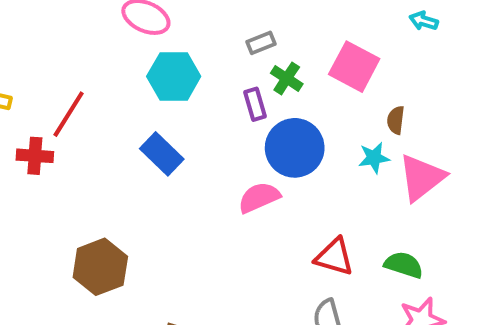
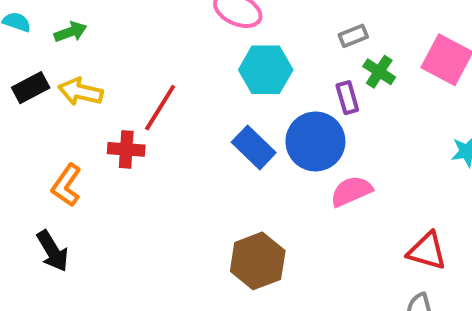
blue circle: (295, 148) -> (315, 141), moved
brown hexagon: (100, 267) -> (258, 261), moved

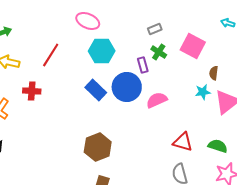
gray rectangle: (353, 36) -> (155, 29), moved
red line: (160, 108) -> (51, 55), moved
pink semicircle: (351, 191) -> (157, 100), moved

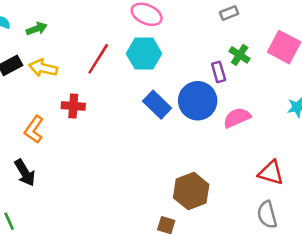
gray rectangle: (155, 29) -> (229, 13), moved
cyan hexagon: (102, 51) -> (144, 54), moved
brown hexagon: (98, 147) -> (191, 191), moved

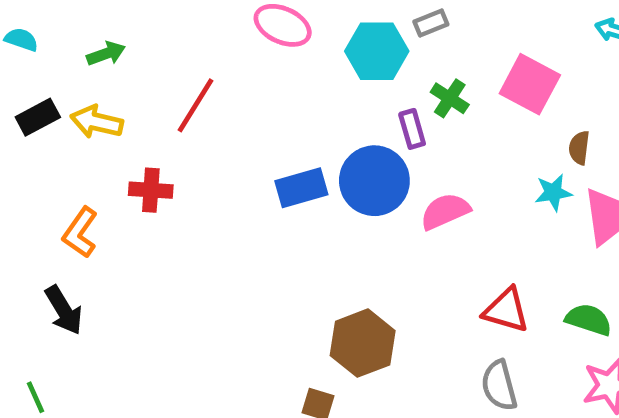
green arrow: (37, 29) -> (106, 54), moved
cyan hexagon: (144, 54) -> (377, 51), moved
blue rectangle: (157, 105) -> (301, 188), turned -60

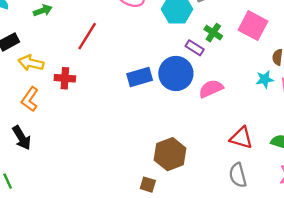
yellow arrow: (97, 122) -> (31, 63), moved
purple rectangle: (412, 129) -> (195, 48), turned -42

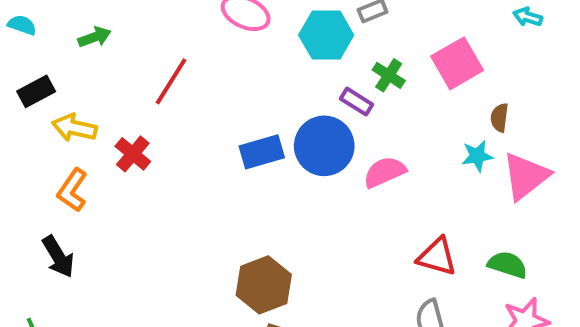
pink square: (253, 26) -> (457, 63), turned 32
red cross: (65, 78) -> (133, 154), turned 36
brown hexagon: (170, 154) -> (264, 285), moved

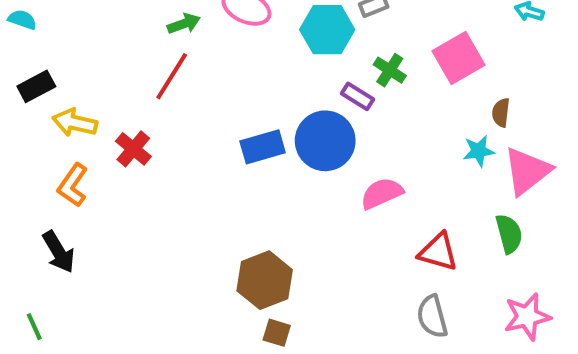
green arrow: (95, 37) -> (184, 24), moved
pink semicircle: (385, 172) -> (382, 193), moved
green semicircle: (508, 265) -> (509, 234), moved, turned 57

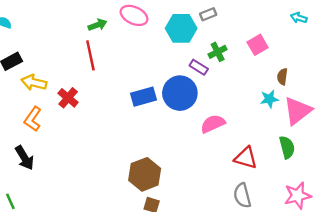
pink square: (458, 58) -> (258, 45), size x0.7
green cross: (390, 70) -> (218, 52), turned 30
red line: (172, 76) -> (90, 55), turned -44

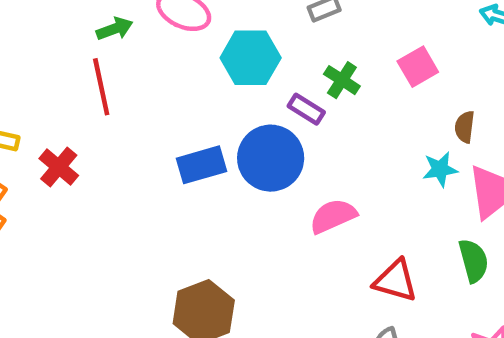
cyan hexagon: (181, 28) -> (251, 58), moved
green cross: (218, 52) -> (342, 80), turned -30

